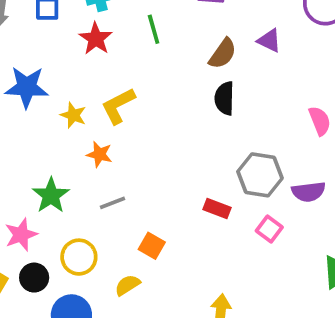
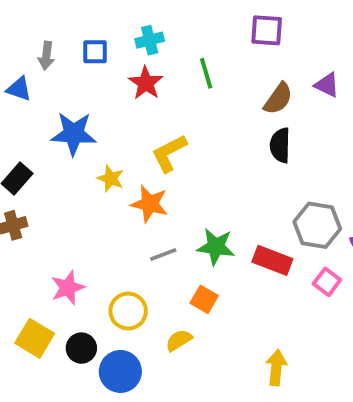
yellow star: (73, 115) -> (111, 178), moved
orange star: (99, 154) -> (150, 204), size x1.4
green star: (51, 195) -> (216, 247), moved, turned -30
red rectangle: (217, 208) -> (272, 260), size x1.4
black circle: (34, 278) -> (81, 348), moved

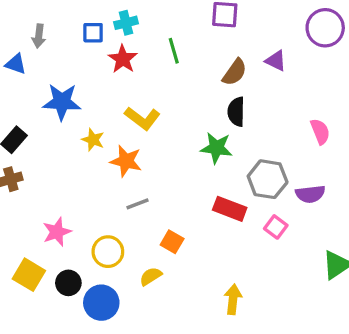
blue square: (95, 52) -> (93, 33), moved
yellow L-shape: (169, 153) -> (142, 118), turned -116
green star: (216, 247) -> (217, 148), moved

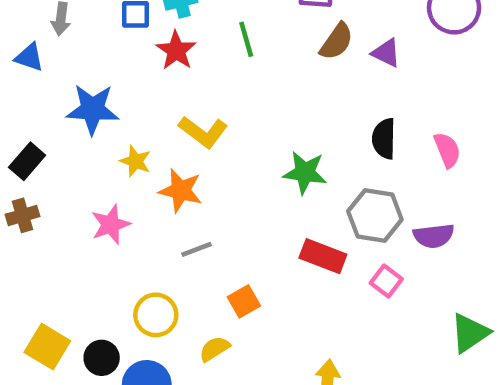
brown semicircle: (235, 72) -> (337, 42), moved
black semicircle: (236, 112) -> (384, 139), moved
pink star: (57, 232) -> (111, 225), moved
orange square: (172, 242) -> (244, 301), turned 30

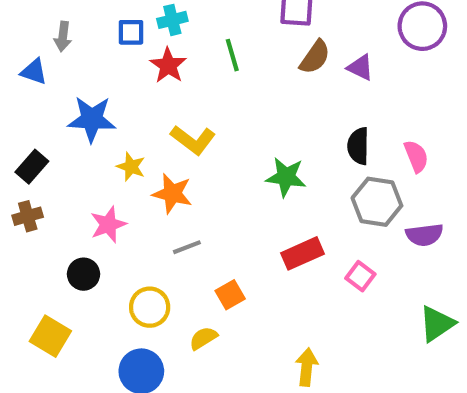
gray hexagon: (375, 215) -> (377, 202), moved
purple semicircle: (434, 236) -> (424, 235), moved
red rectangle: (323, 256) -> (303, 253), turned -45
black circle: (102, 358) -> (83, 274), moved

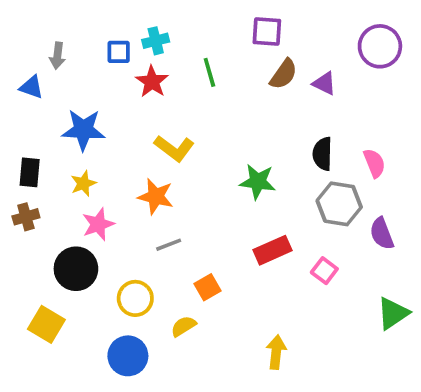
black rectangle: (32, 167) -> (30, 172), turned -36
yellow star: (131, 167) -> (83, 183), moved, turned 30
purple semicircle: (424, 235) -> (382, 234), turned 76
black circle: (83, 274) -> (76, 269), size x1.5

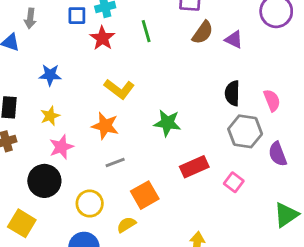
blue star: (83, 130) -> (50, 75), size x0.7
green star: (258, 182) -> (167, 123), moved
orange square: (208, 287) -> (145, 195), size x1.4

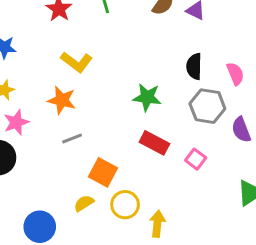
green star: (167, 123) -> (147, 97), moved
red rectangle: (194, 167) -> (154, 143), turned 52
orange square: (145, 195) -> (103, 172), turned -32
yellow circle: (90, 203) -> (125, 205), moved

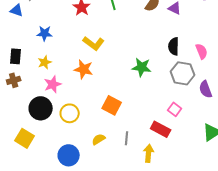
gray line: (72, 138) -> (127, 138), moved, turned -64
red rectangle: (154, 143) -> (161, 129), moved
orange square: (103, 172) -> (112, 105), moved
yellow circle: (125, 205) -> (70, 113), moved

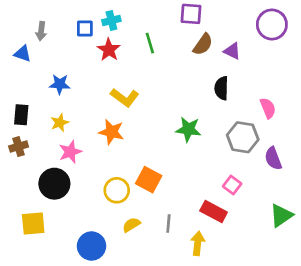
black semicircle: (174, 46) -> (222, 88), moved
yellow circle: (70, 113) -> (117, 190), moved
yellow square: (25, 138) -> (33, 223), turned -36

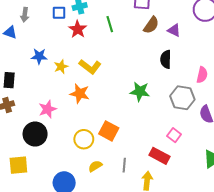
pink semicircle: (268, 108) -> (202, 75), turned 35
yellow star: (60, 123) -> (61, 67), moved

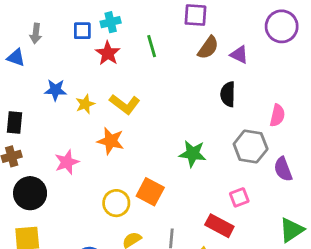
green star: (140, 91) -> (193, 154), moved
black circle: (35, 134) -> (30, 193), moved
pink square: (174, 135) -> (239, 197), turned 32

